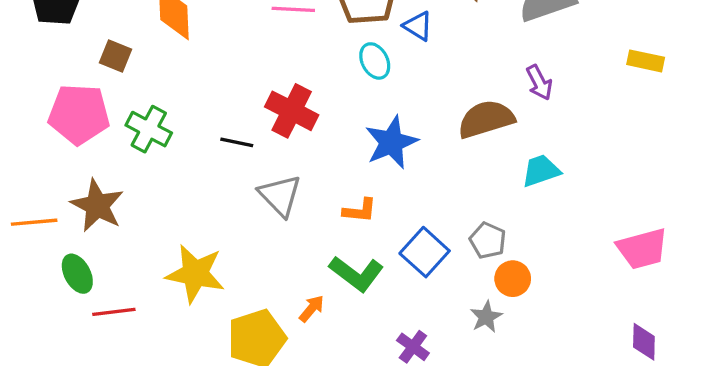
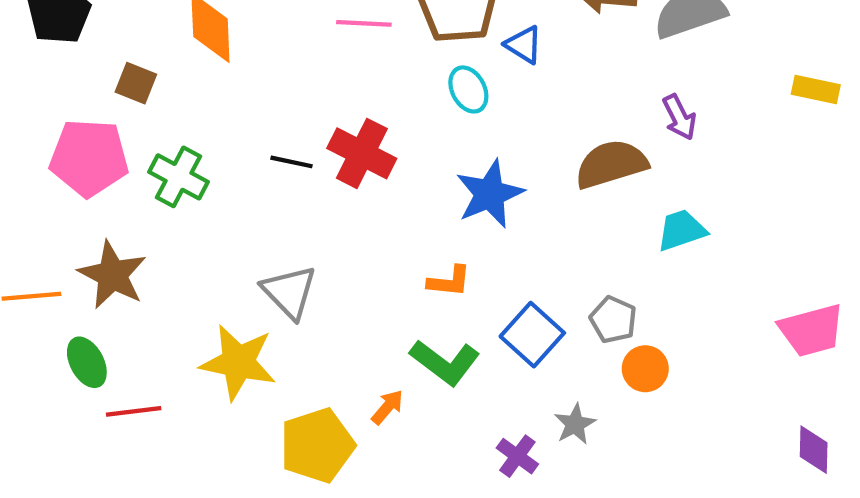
black line: (237, 142) -> (291, 162), moved
gray triangle: (280, 196) -> (289, 292), moved
gray star: (486, 317) -> (575, 424), moved

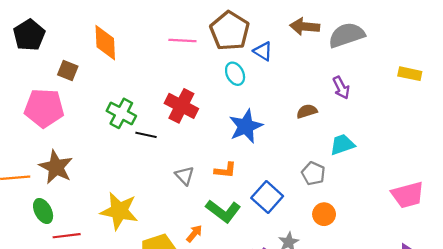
black line: (291, 162) -> (146, 135), moved
brown semicircle: (611, 164) -> (307, 111), size x0.6
green cross: (178, 177) -> (121, 113), moved
gray triangle: (289, 292) -> (185, 176), moved, size x0.7
gray pentagon: (613, 320) -> (313, 173), moved

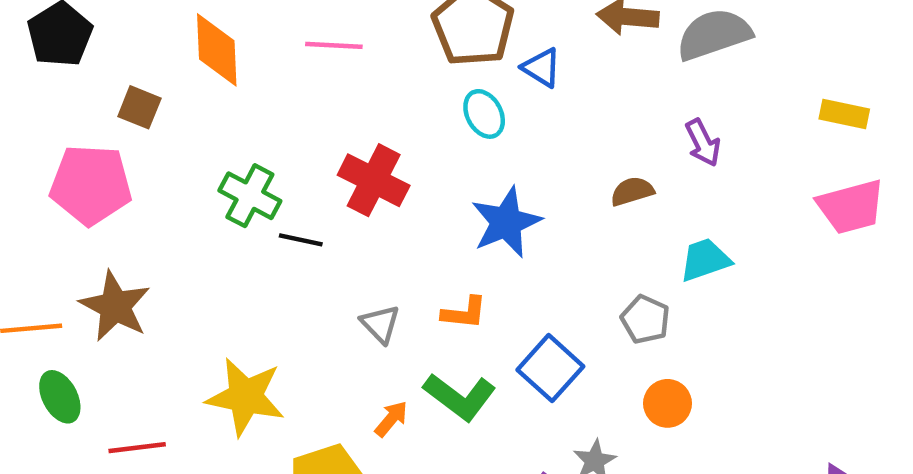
pink line: (182, 40) -> (334, 45), moved
pink trapezoid: (408, 195) -> (851, 207), moved
green ellipse: (43, 211) -> (60, 397), moved
orange arrow: (194, 234) -> (391, 419), moved

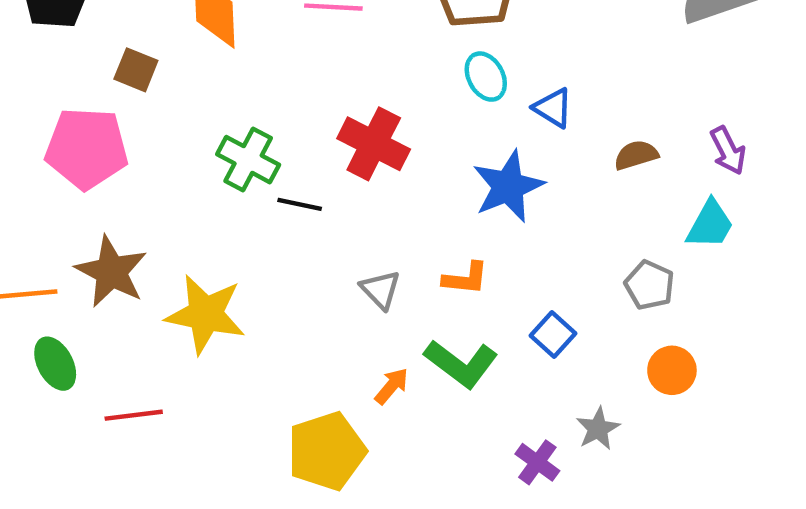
blue triangle: (542, 68) -> (553, 108), moved
purple arrow: (703, 143) -> (728, 151), moved
cyan trapezoid: (705, 260) -> (710, 225), turned 138
blue square: (550, 368) -> (553, 334), size x0.7
yellow star: (245, 397) -> (205, 314), moved

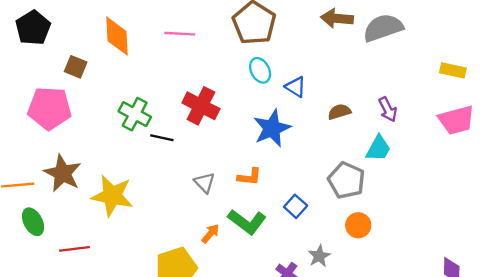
gray pentagon: (649, 285) -> (346, 180), size x1.4

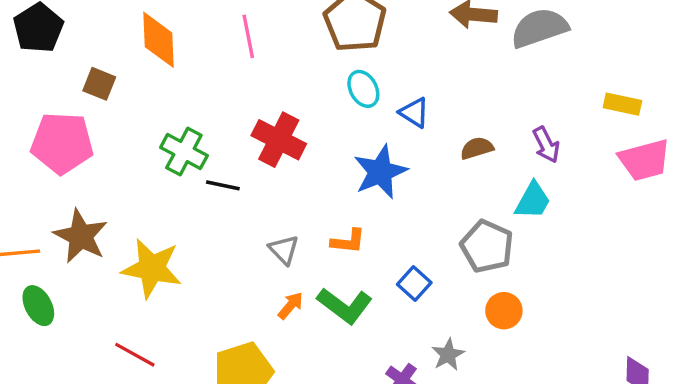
pink line: (180, 34) -> (248, 36), turned 76
yellow rectangle: (453, 70) -> (622, 104), moved
orange arrow: (210, 234) -> (291, 306), moved
red line: (74, 249) -> (135, 355), moved, turned 36

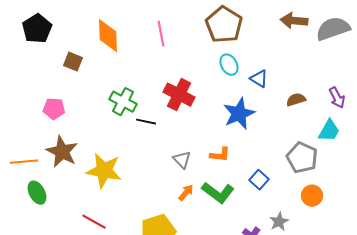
pink pentagon: (62, 143) -> (54, 109), moved, size x0.6

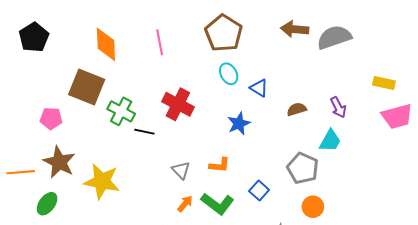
brown square: (73, 62) -> (87, 87), moved, size x1.8
blue star: (239, 114) -> (239, 124), size x0.7
green ellipse: (37, 193) -> (47, 204), moved, turned 65

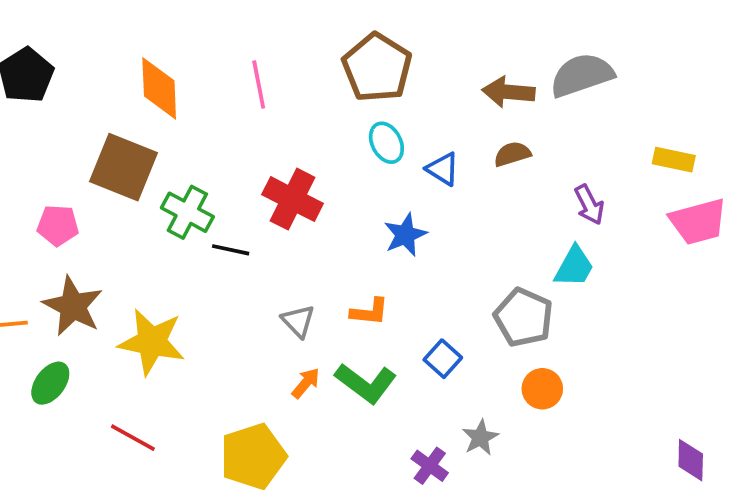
brown arrow: (295, 29) -> (509, 92), moved
brown semicircle: (297, 109) -> (512, 154), moved

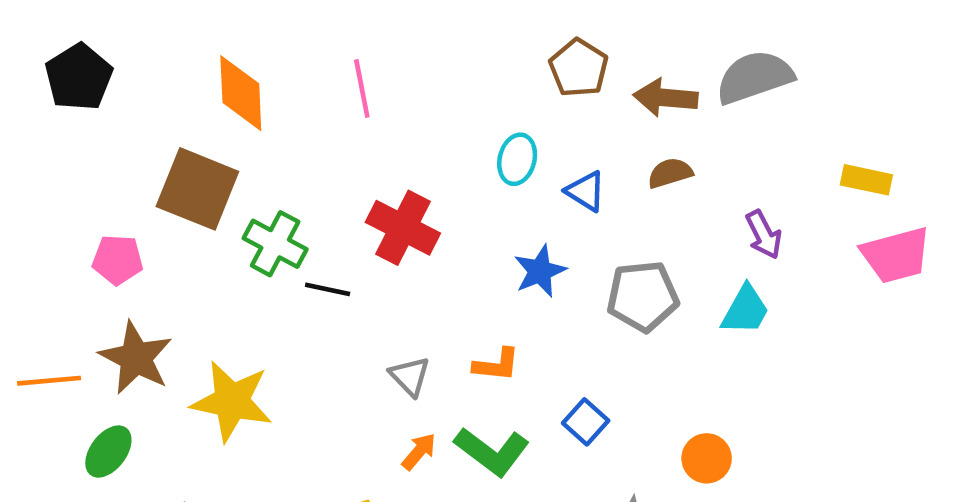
brown pentagon: (377, 68) -> (579, 68), moved, size x0.7
cyan ellipse: (386, 143) -> (517, 159), turned 42
gray pentagon: (524, 317) -> (643, 296), moved, turned -30

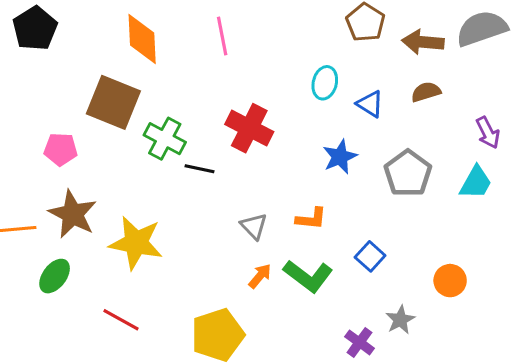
gray pentagon: (643, 296) -> (408, 173), turned -30

